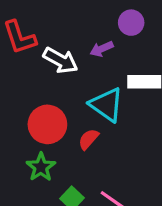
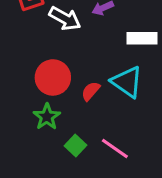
cyan triangle: (107, 105) -> (127, 82), moved

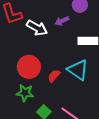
green star: (47, 117) -> (25, 93), turned -30

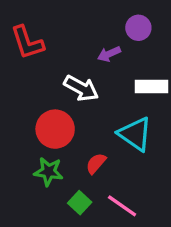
white arrow: (37, 28) -> (81, 88), moved
red semicircle: (54, 76) -> (96, 163), moved

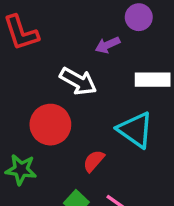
green star: (49, 172) -> (21, 170), moved

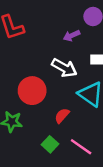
white arrow: (78, 81) -> (64, 68), moved

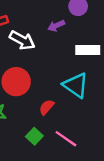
white arrow: (64, 68) -> (22, 40), moved

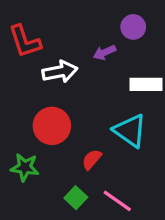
white arrow: (22, 40) -> (60, 72), turned -40

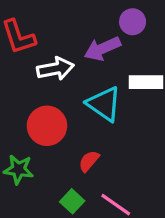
purple arrow: (104, 52) -> (102, 49), size x1.5
cyan triangle: (130, 131) -> (104, 104), moved

